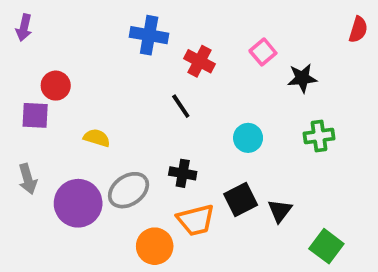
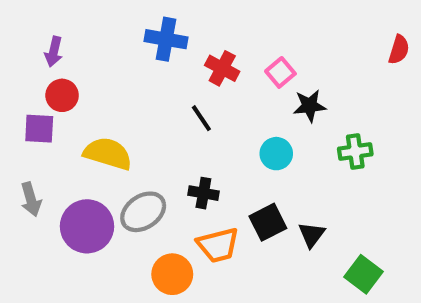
purple arrow: (24, 28) -> (54, 52), moved
red semicircle: (358, 30) -> (399, 50), moved
pink square: (263, 52) -> (280, 72), moved
black star: (302, 78) -> (310, 106), moved
yellow semicircle: (97, 138) -> (108, 154), size x1.6

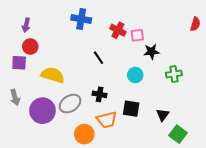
red cross: (222, 68) -> (118, 30), moved
pink square: (280, 72) -> (137, 35), turned 32
black square: (268, 222) -> (131, 109), turned 36
black triangle: (312, 235) -> (163, 115), moved

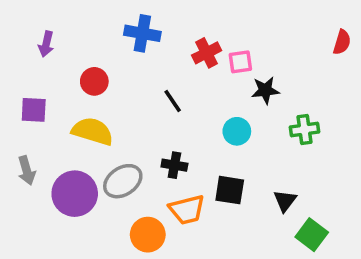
red cross: (118, 30) -> (207, 53), turned 35
red circle: (30, 46) -> (94, 81), moved

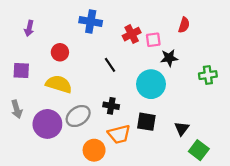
red semicircle: (342, 42) -> (184, 25), moved
green cross: (305, 130) -> (208, 75), moved
cyan circle: (237, 131) -> (151, 84), size x1.6

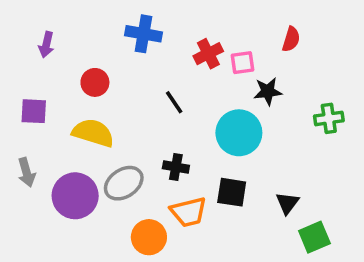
green square: (199, 150) -> (314, 237), turned 30

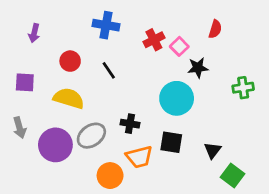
pink square: (242, 63) -> (179, 46), turned -36
black line: (174, 102) -> (109, 70), moved
green square: (314, 237) -> (232, 176), turned -30

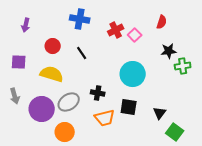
black star: (198, 68) -> (169, 51), moved
orange circle: (110, 176) -> (65, 132), moved

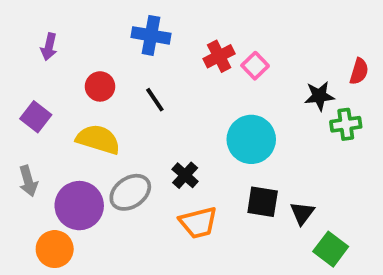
red semicircle: (162, 22) -> (359, 71), moved
purple square: (19, 62) -> (36, 117), turned 35
black cross: (98, 93) -> (185, 175), turned 32
black square: (129, 107) -> (263, 202), moved
orange circle: (65, 132) -> (55, 249), moved

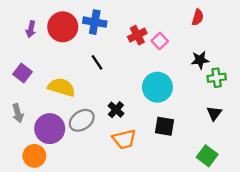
red semicircle: (359, 71) -> (198, 17), moved
red circle: (100, 86) -> (63, 27), moved, size x1.6
black triangle: (302, 213) -> (214, 113), moved

